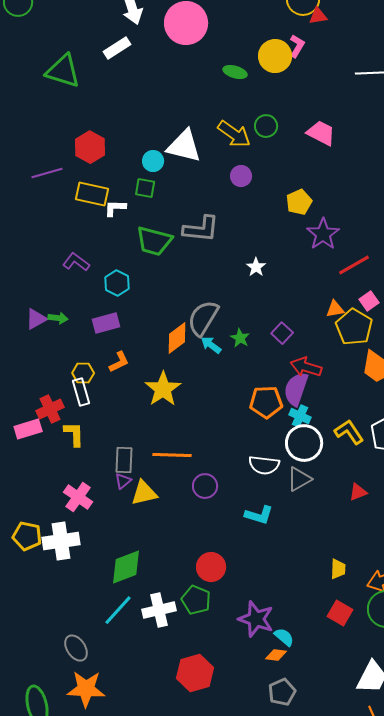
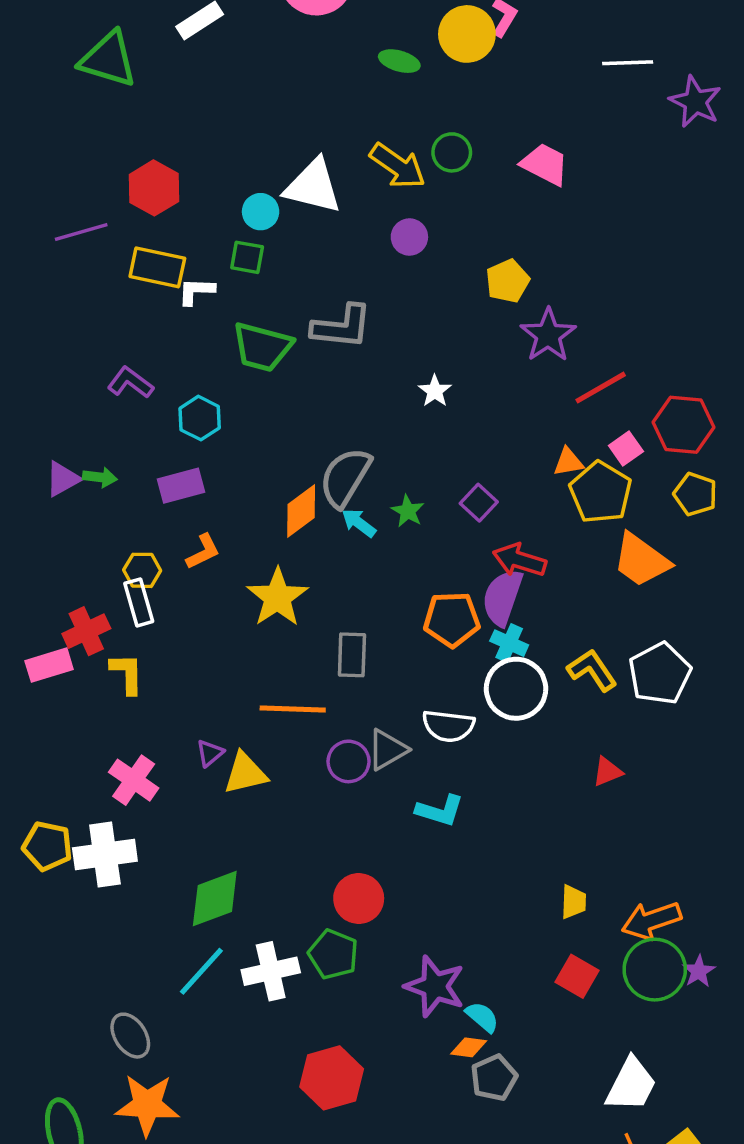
gray rectangle: (124, 460) -> (352, 655), moved
gray triangle: (299, 479) -> (387, 750), moved
gray pentagon: (282, 692) -> (494, 1078), moved

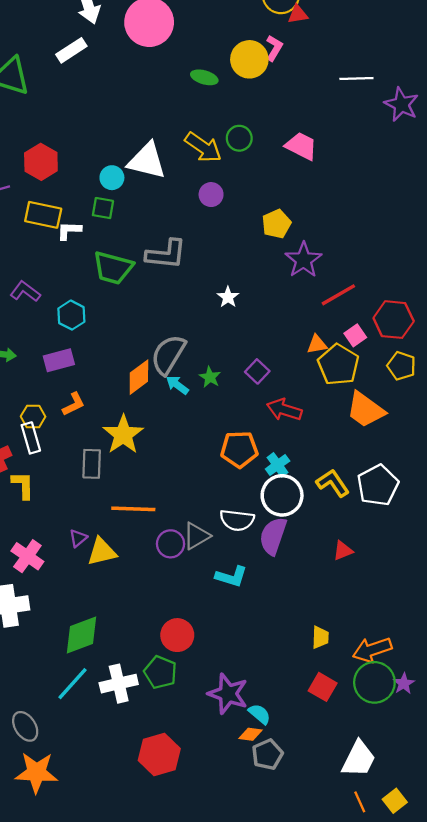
purple semicircle: (502, 597) -> (273, 536), moved
cyan cross: (509, 643) -> (278, 465), turned 30
gray rectangle: (352, 655) -> (92, 464), moved

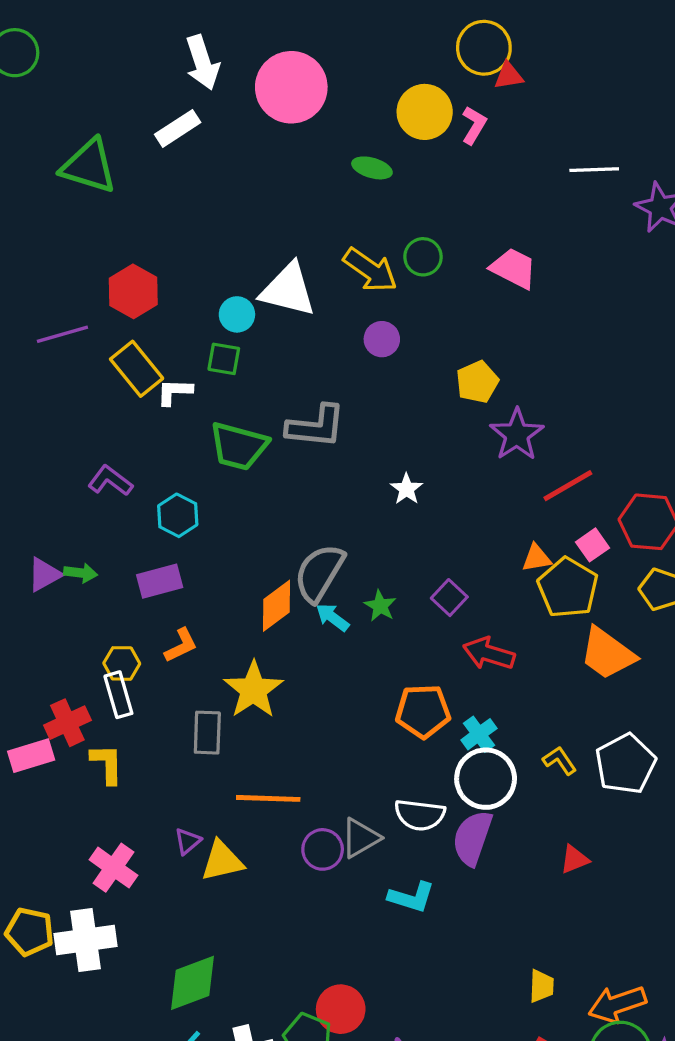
yellow circle: (249, 59) -> (425, 112), moved
yellow rectangle: (43, 215) -> (137, 369), turned 39
yellow L-shape: (333, 483) -> (560, 761), size x0.7
red circle: (177, 635) -> (341, 1009), moved

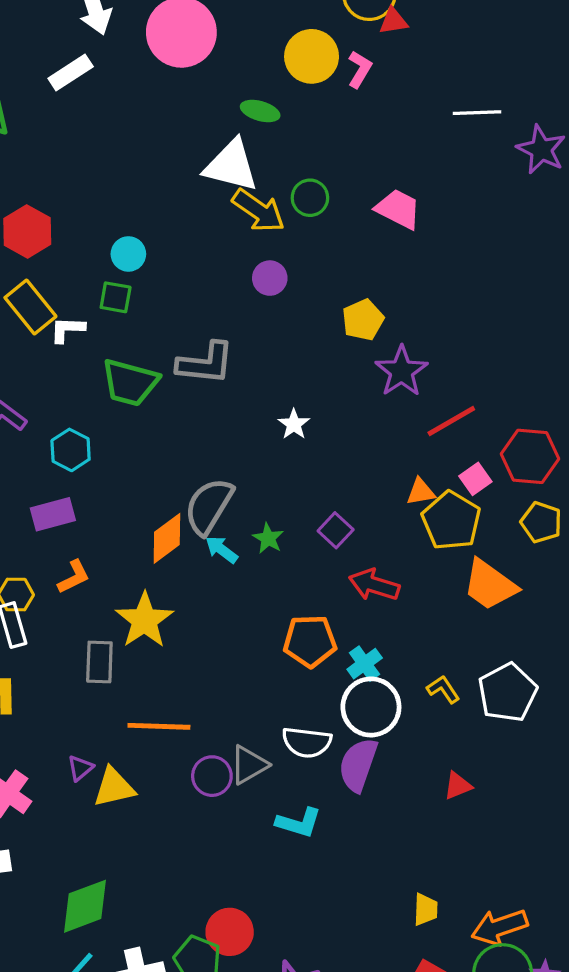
white triangle: (288, 290) -> (231, 166), moved

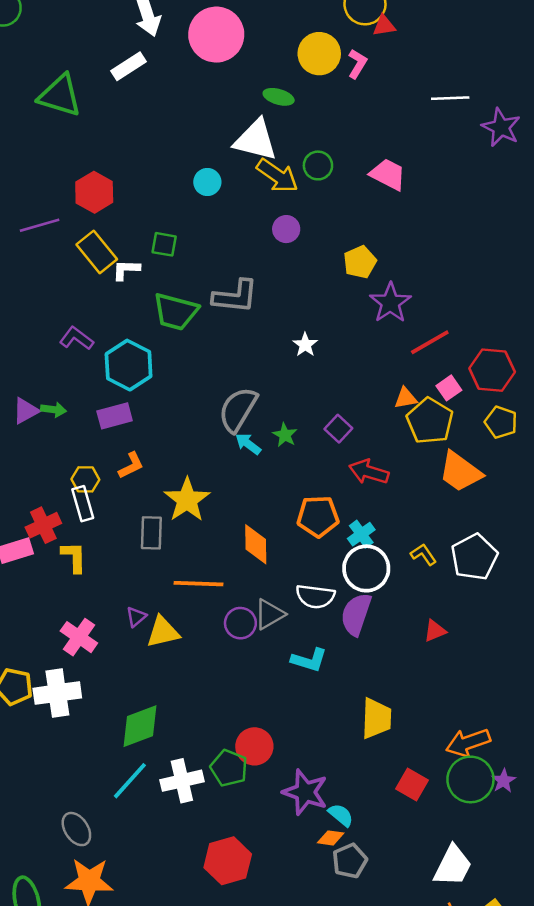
cyan circle: (128, 254) -> (207, 182), moved
cyan hexagon: (71, 450) -> (129, 365), size x1.5
orange diamond: (167, 538) -> (256, 544), moved, turned -54
yellow trapezoid: (426, 909) -> (376, 718), moved, size x1.6

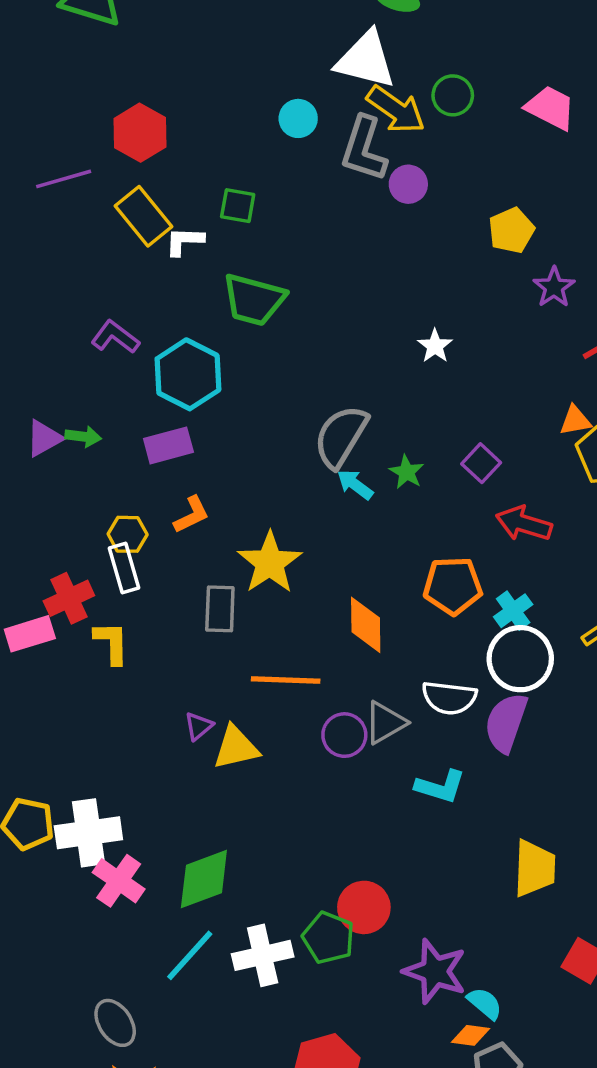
gray L-shape: (235, 296) -> (364, 149), moved, turned 102
purple star: (390, 303) -> (554, 287), size x0.7
pink cross: (79, 637) -> (119, 881), moved

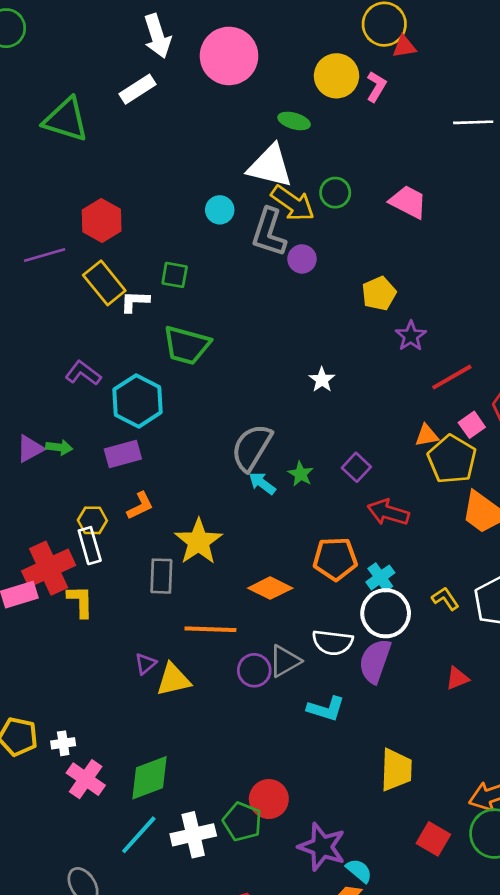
red cross: (69, 598) -> (49, 568), size x1.4
orange diamond: (366, 625) -> (270, 588), turned -63
white cross: (88, 833) -> (63, 743), size x0.5

